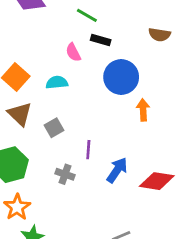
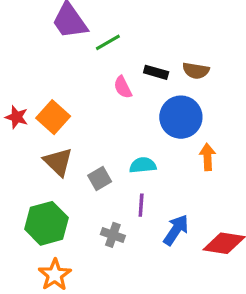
green line: (87, 15) -> (108, 42), moved, turned -60
brown semicircle: (159, 35) -> (196, 71), moved
cyan semicircle: (57, 82) -> (143, 165), moved

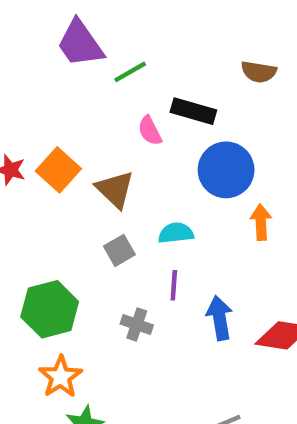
brown semicircle: (196, 71) -> (259, 72), moved
black rectangle: (156, 72) -> (193, 111), size x1.4
brown triangle: (58, 162) -> (115, 189), moved
blue arrow: (176, 230) -> (220, 318), turned -44

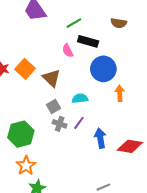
green line: (130, 72) -> (74, 23), moved
purple line: (174, 285) -> (79, 123), turned 32
gray cross: (137, 324) -> (60, 124), moved

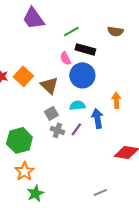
blue circle: (103, 69) -> (82, 75), moved
blue arrow: (100, 138) -> (97, 118), moved

